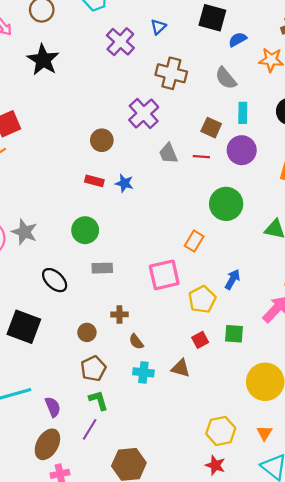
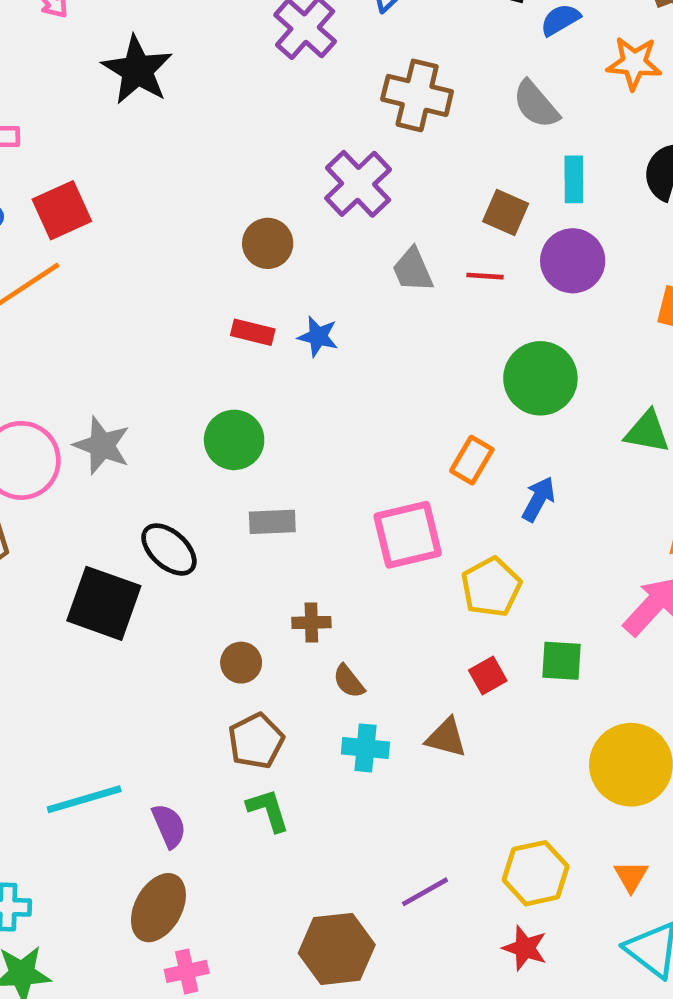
blue arrow: (232, 279) -> (539, 499), moved
black square: (24, 327) -> (104, 603), moved
purple line: (90, 429) -> (425, 892), moved, turned 30

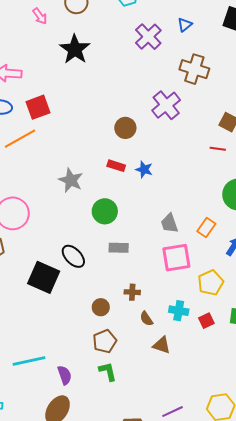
gray trapezoid: (413, 270) -> (169, 223), moved
gray star: (102, 445) -> (71, 180), moved
brown triangle: (446, 738) -> (162, 345), moved
cyan cross: (365, 748) -> (179, 311), moved

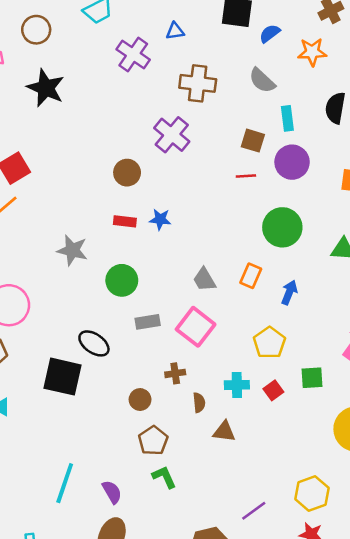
blue triangle: (185, 25) -> (175, 31), turned 42
pink square: (176, 258) -> (196, 327), moved, turned -32
brown semicircle: (146, 319) -> (199, 403), turned -140
cyan line: (29, 361) -> (65, 483), turned -48

